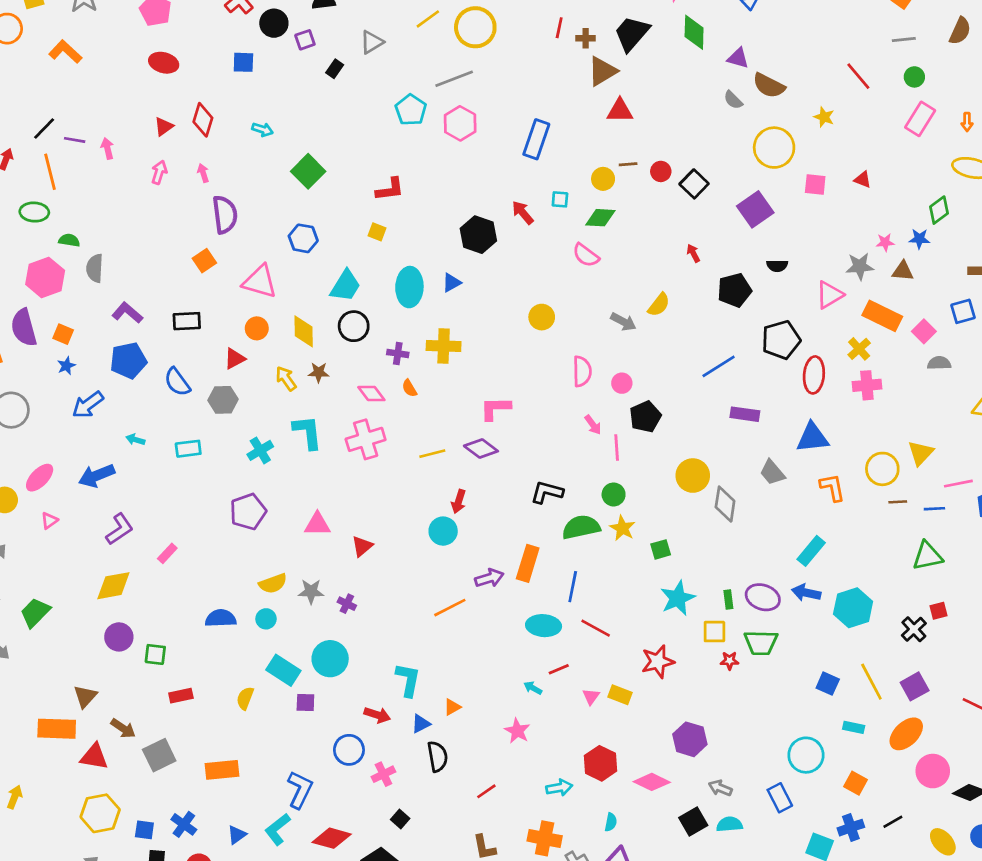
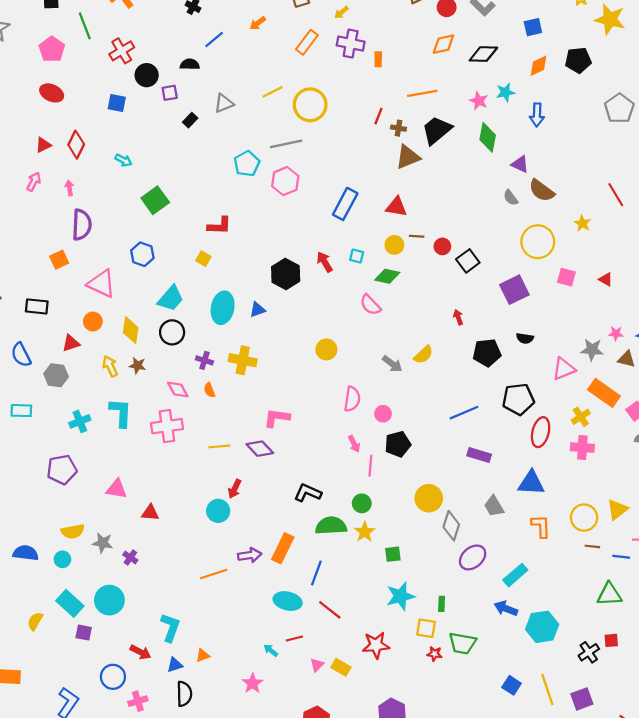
red triangle: (620, 111) -> (396, 207), moved
red triangle: (362, 546) -> (150, 513), turned 36
purple ellipse: (763, 597) -> (473, 557), moved, turned -68

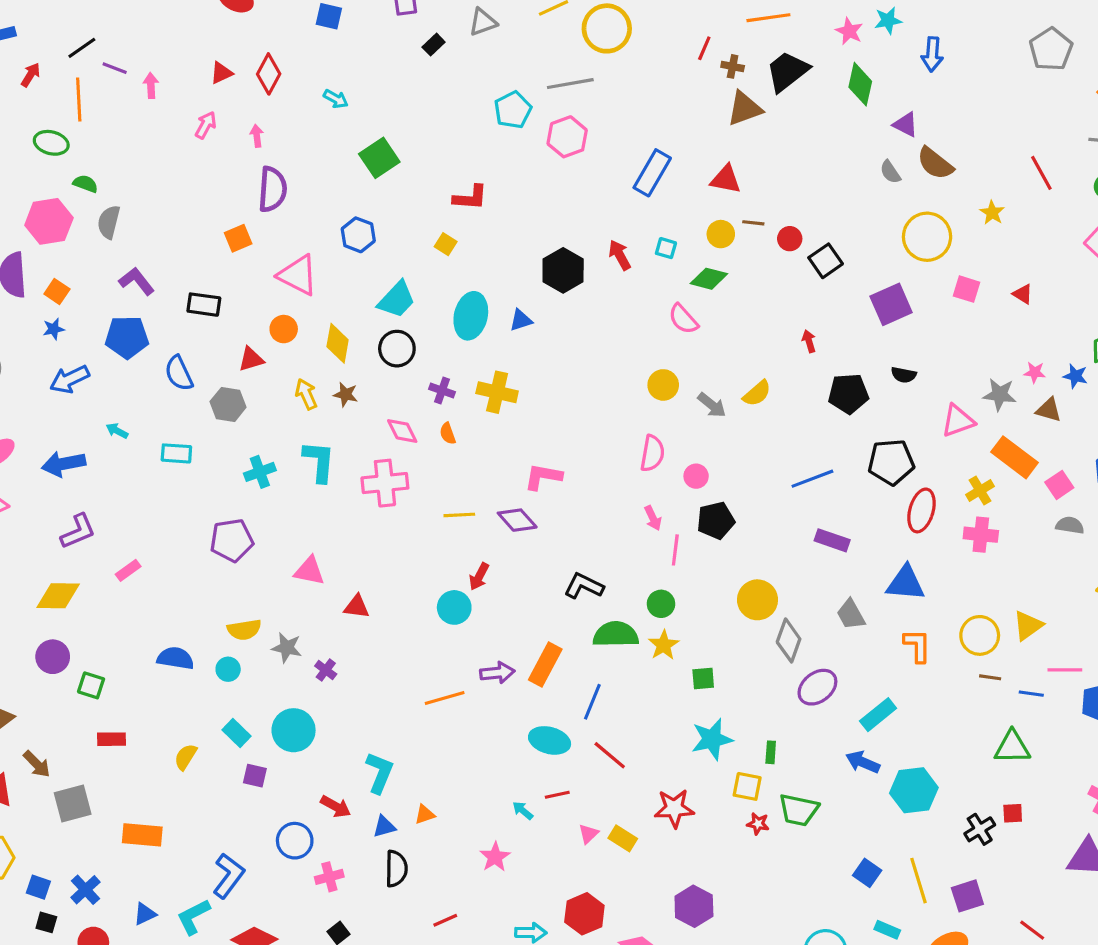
yellow circle: (326, 349) -> (663, 385), moved
cyan rectangle: (70, 603) -> (237, 733), size x0.7

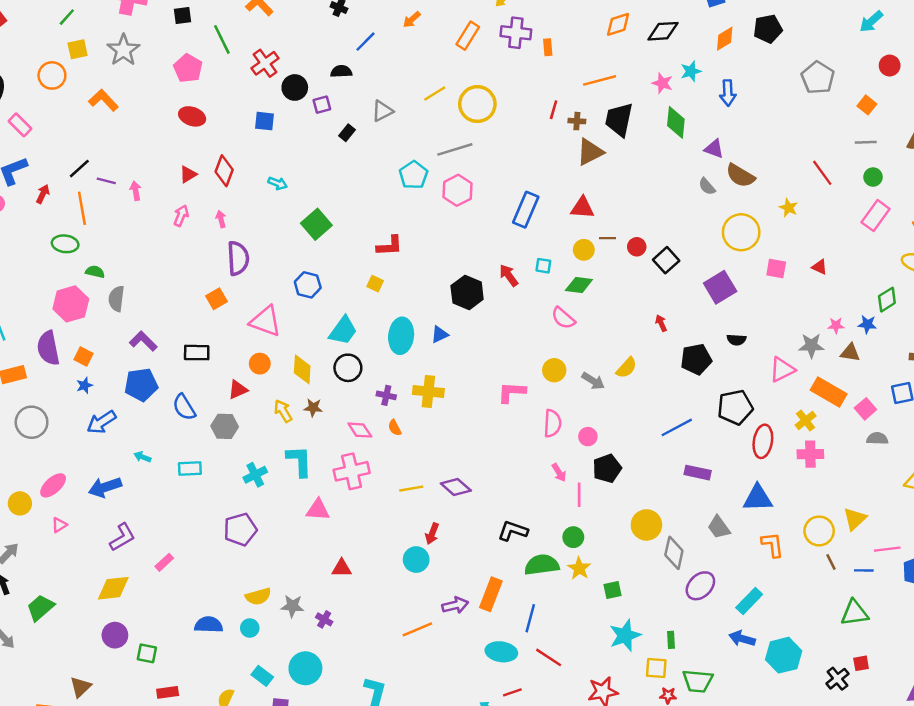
black trapezoid: (787, 71) -> (619, 120), turned -33
pink L-shape: (543, 477) -> (512, 392), moved
pink triangle: (309, 571) -> (318, 510), moved
brown line: (990, 677) -> (831, 562), turned 63

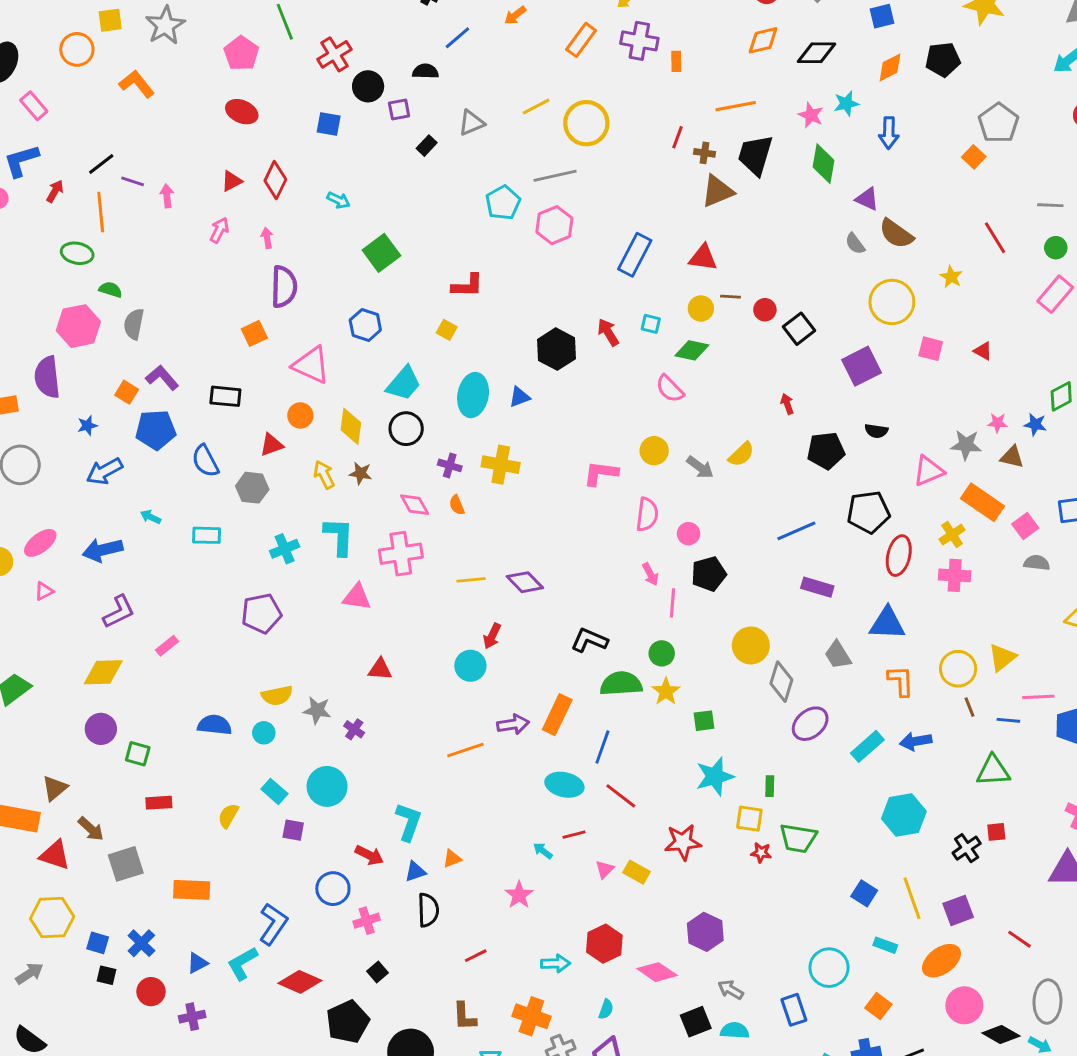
orange square: (867, 105) -> (974, 157), moved
orange square: (84, 357) -> (127, 392), moved
blue arrow: (742, 639) -> (916, 741), moved, turned -30

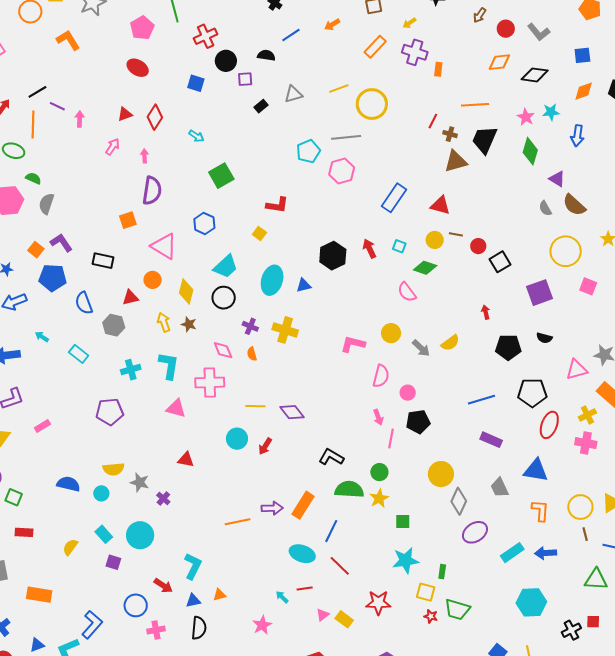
cyan rectangle: (207, 535) -> (79, 354), turned 30
cyan circle: (470, 666) -> (237, 439), moved

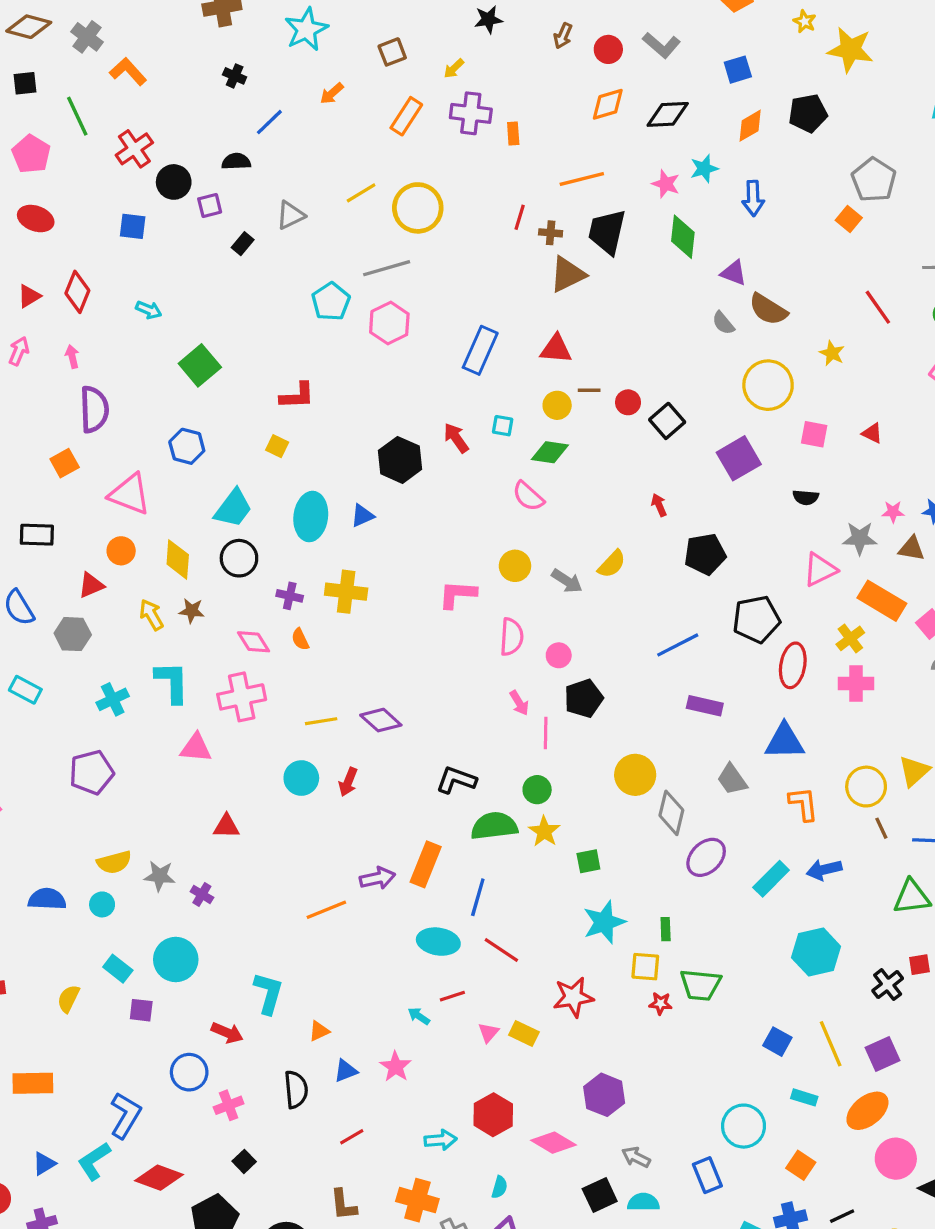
black semicircle: (544, 338) -> (806, 497), moved
blue triangle: (193, 601) -> (346, 1071), moved

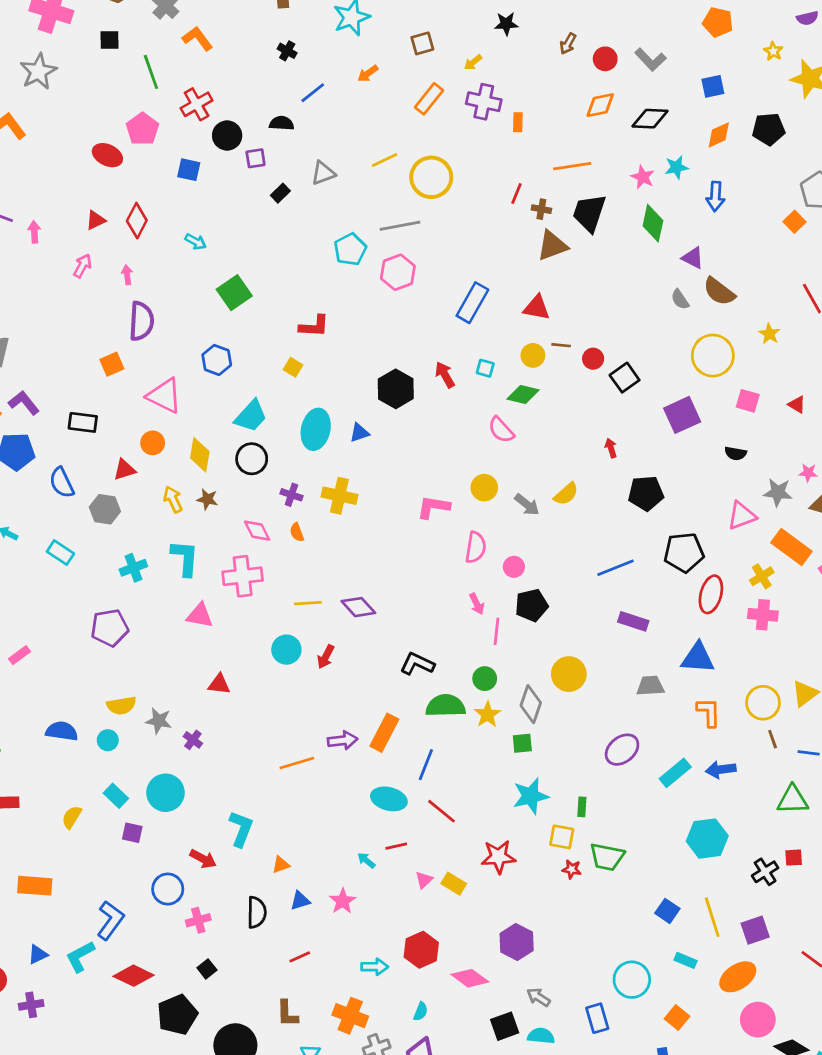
pink pentagon: (31, 154) -> (142, 129), moved
gray trapezoid: (732, 779) -> (650, 686), turned 116
gray diamond: (671, 813) -> (531, 704), moved

